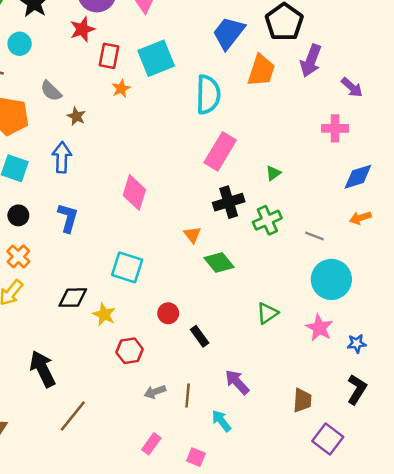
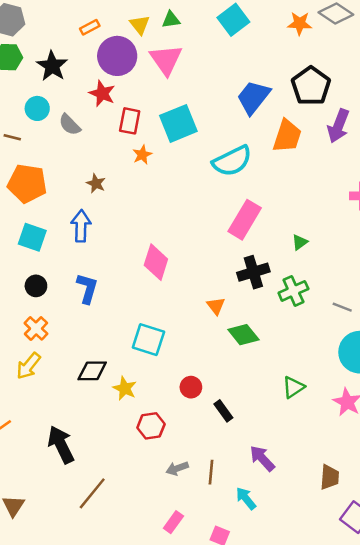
red star: (82, 29) -> (102, 93), turned -30
gray semicircle: (51, 91) -> (70, 125), moved
cyan semicircle: (208, 95) -> (232, 161), turned 63

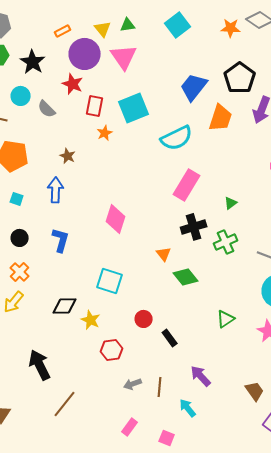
cyan square: (32, 237) -> (17, 199), size x0.6
brown trapezoid: (330, 477) -> (255, 391), turned -40

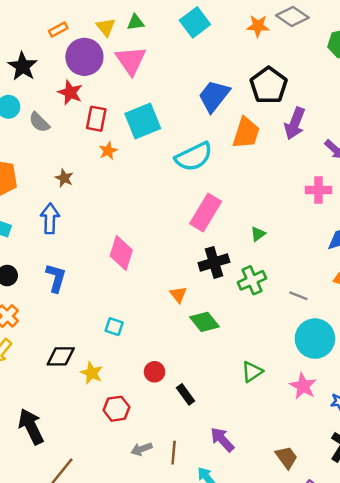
cyan square: (110, 281) -> (114, 327), size x0.6

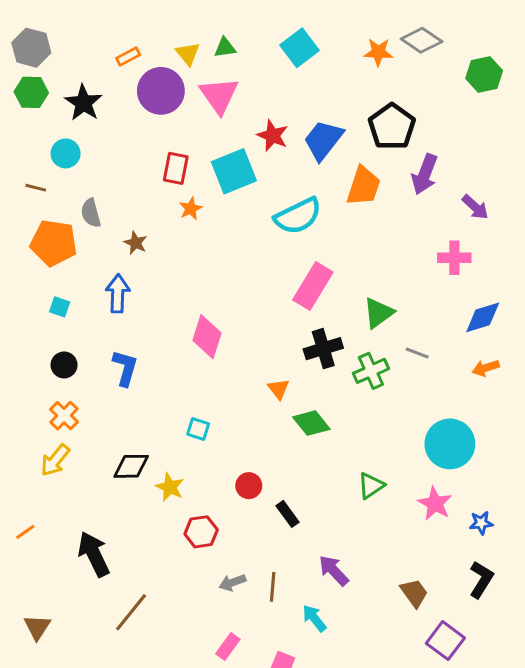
red star: (70, 93) -> (273, 136), moved
gray semicircle: (39, 122) -> (91, 213), moved, turned 30
green triangle: (258, 234) -> (378, 313), size x1.6
gray line: (298, 296) -> (417, 353), moved

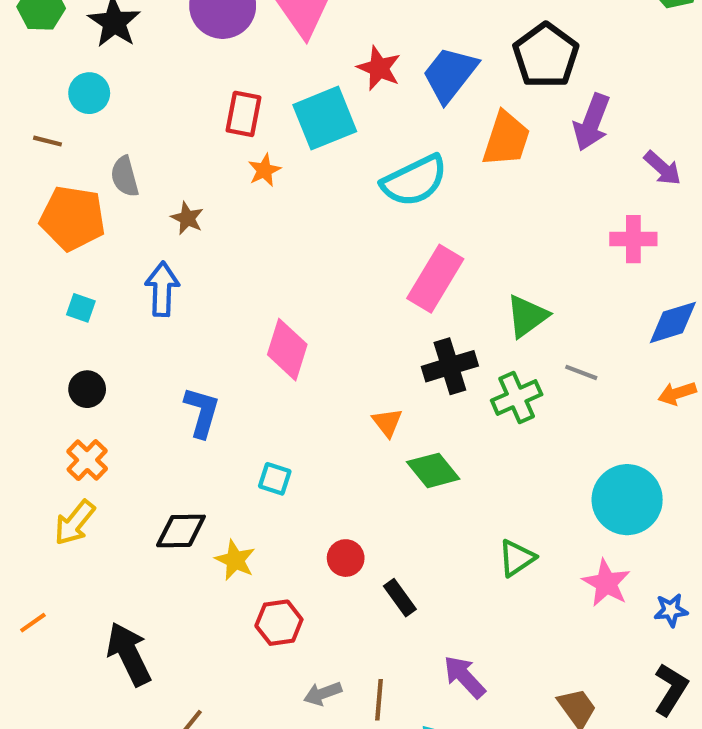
blue L-shape: (125, 368) -> (202, 412), moved

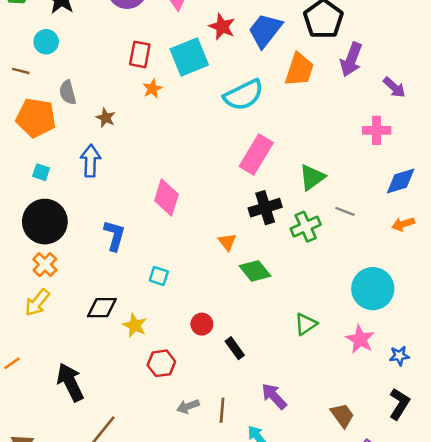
black circle: (87, 389) -> (45, 222), size x2.0

